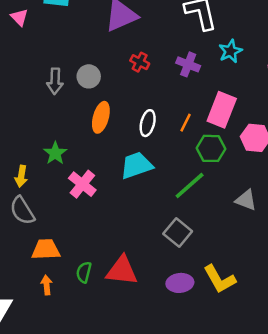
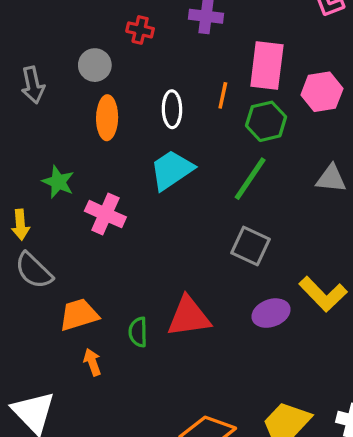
gray circle: (89, 76) -> (95, 65), moved

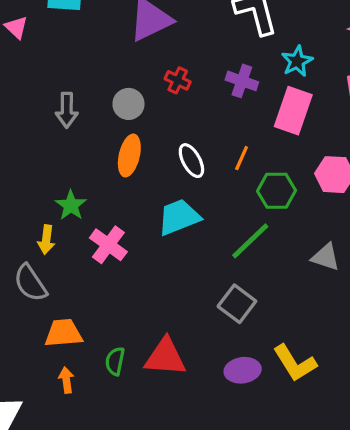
pink rectangle: (267, 65) -> (293, 111), moved
white ellipse: (172, 109) -> (191, 161), turned -40
yellow arrow: (20, 225) -> (46, 240), moved

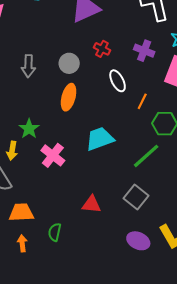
white ellipse: (191, 161) -> (118, 81), moved
red triangle: (165, 357) -> (91, 204), moved, size x0.7
purple ellipse: (243, 370) -> (138, 241), turned 30

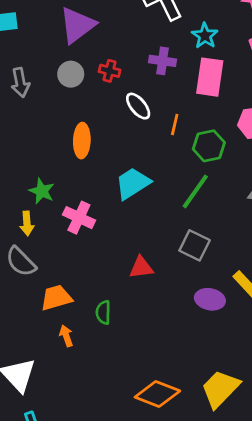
gray circle: (69, 63) -> (71, 74), moved
gray arrow: (28, 66) -> (20, 83), moved

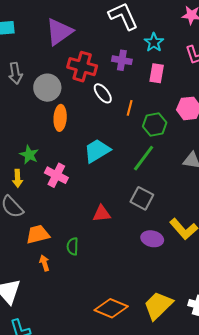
red cross: (110, 71) -> (82, 67), size x1.8
gray circle: (71, 74) -> (47, 88), moved, size x1.4
pink rectangle: (210, 77) -> (157, 73), size x0.7

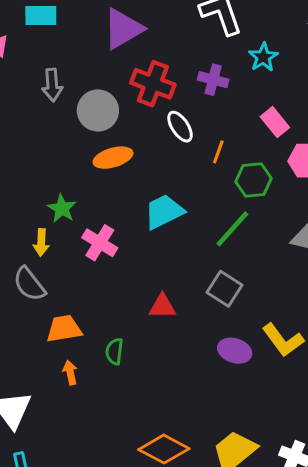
pink rectangle: (157, 73) -> (275, 122), moved, turned -54
orange ellipse: (60, 118) -> (113, 158), turned 65

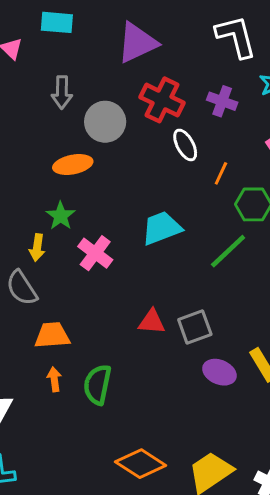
orange ellipse: (113, 158) -> (73, 165), moved
gray square: (225, 289) -> (195, 327), moved, turned 32
green semicircle: (114, 351) -> (97, 385), moved, size x1.5

